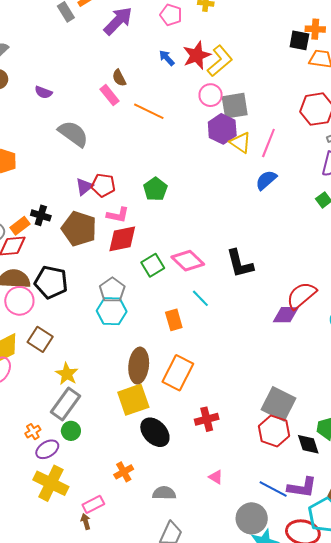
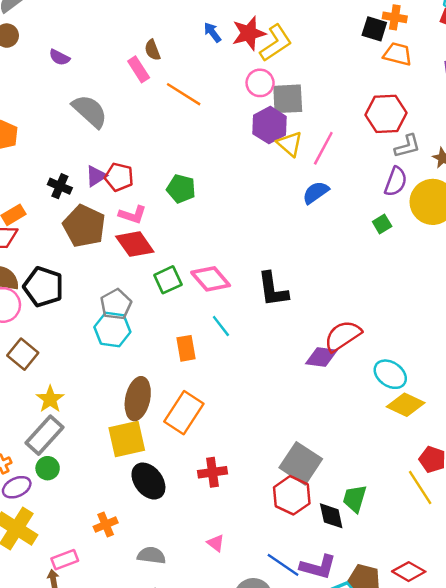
green pentagon: (155, 189) -> (181, 189), turned -30
black cross: (41, 215) -> (60, 186), moved
red diamond: (122, 239) -> (135, 244), turned 60

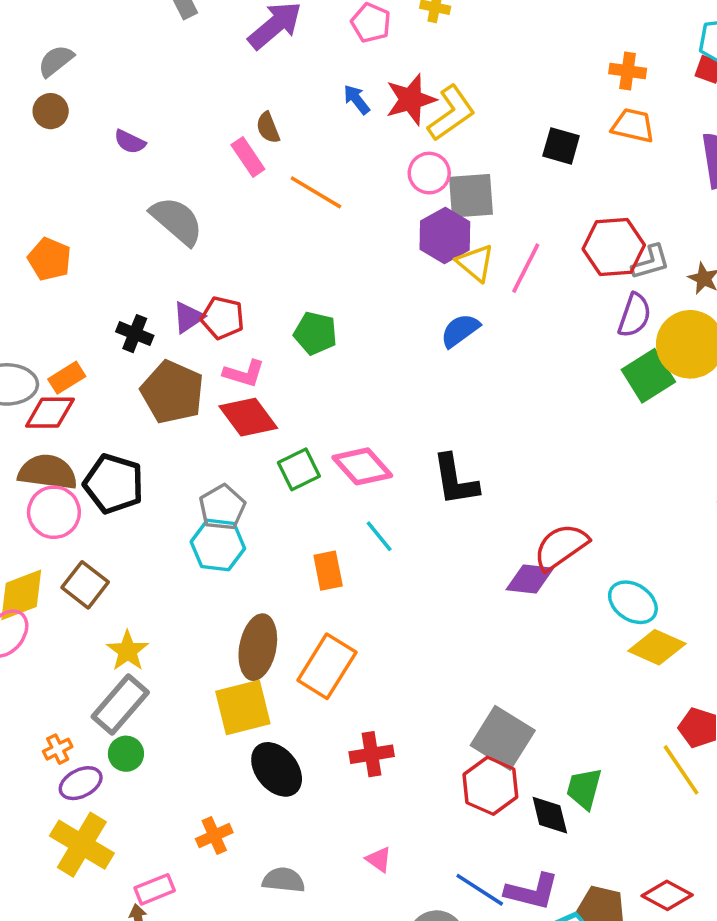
black square: (374, 29) -> (561, 146), moved
red hexagon: (386, 114) -> (614, 247), moved
blue semicircle: (316, 192) -> (460, 330), moved
green square: (382, 224) -> (648, 376), moved, size x1.8

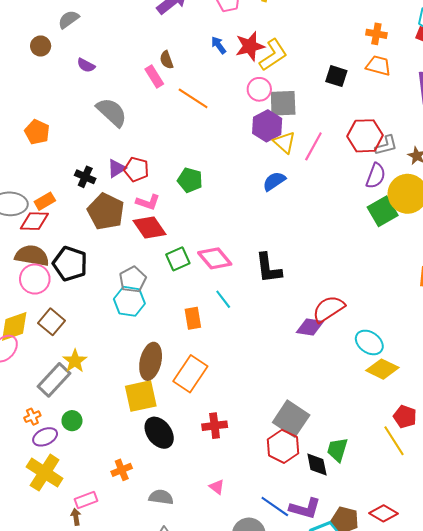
gray semicircle: (56, 61) -> (69, 19), moved
gray rectangle: (120, 705) -> (54, 380), moved

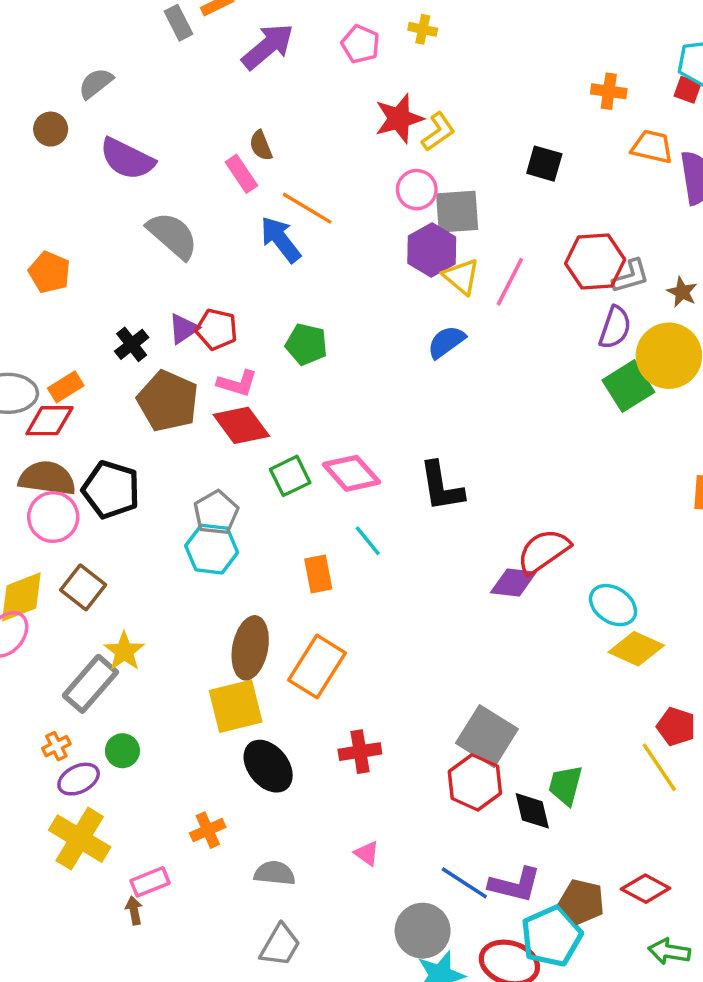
blue arrow: (218, 45) -> (280, 239), moved, size x1.6
yellow L-shape: (273, 55) -> (438, 132), size x0.7
purple semicircle: (86, 65) -> (127, 159), size x1.8
orange trapezoid: (378, 66) -> (652, 147), moved
black cross: (85, 177) -> (132, 344), turned 30

